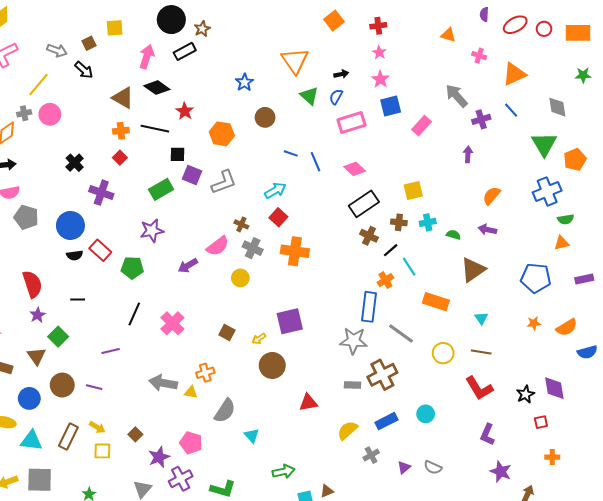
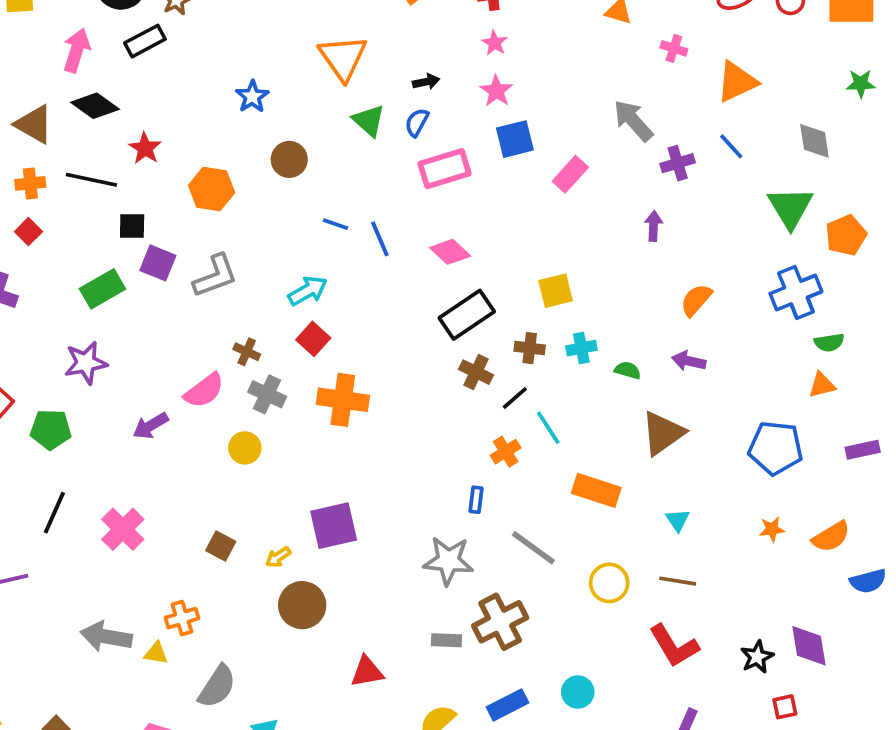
blue rectangle: (369, 307) -> (476, 500), size x0.5

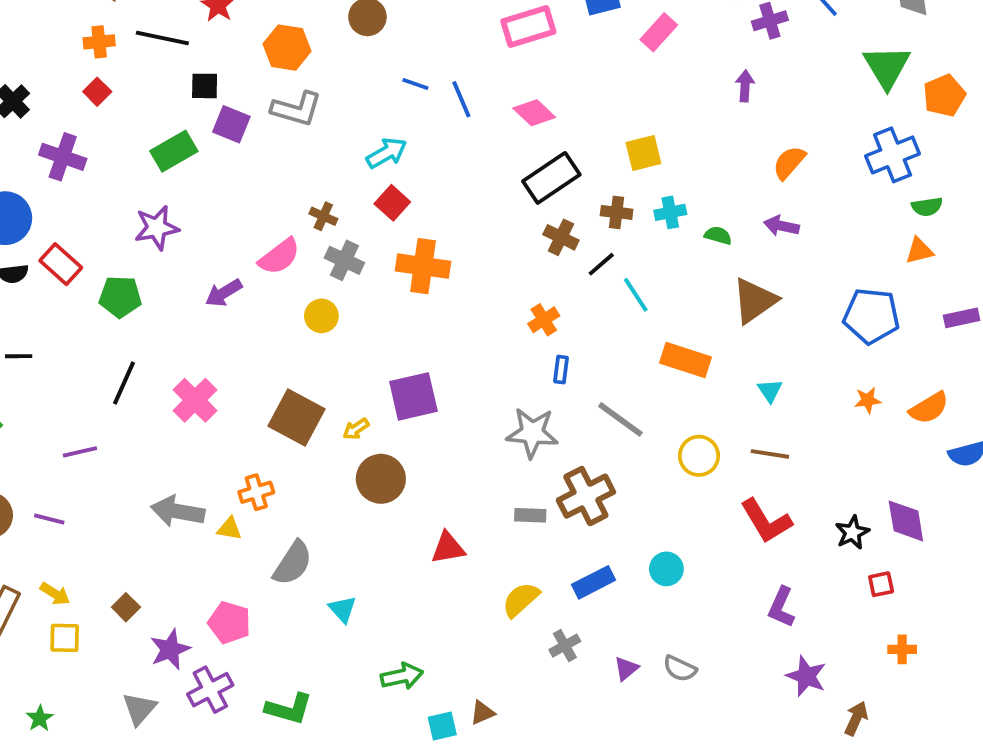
gray L-shape: (215, 276) -> (297, 109), moved, turned 36
orange cross: (506, 452) -> (544, 320), moved
brown square: (221, 546) -> (297, 417), size x1.8

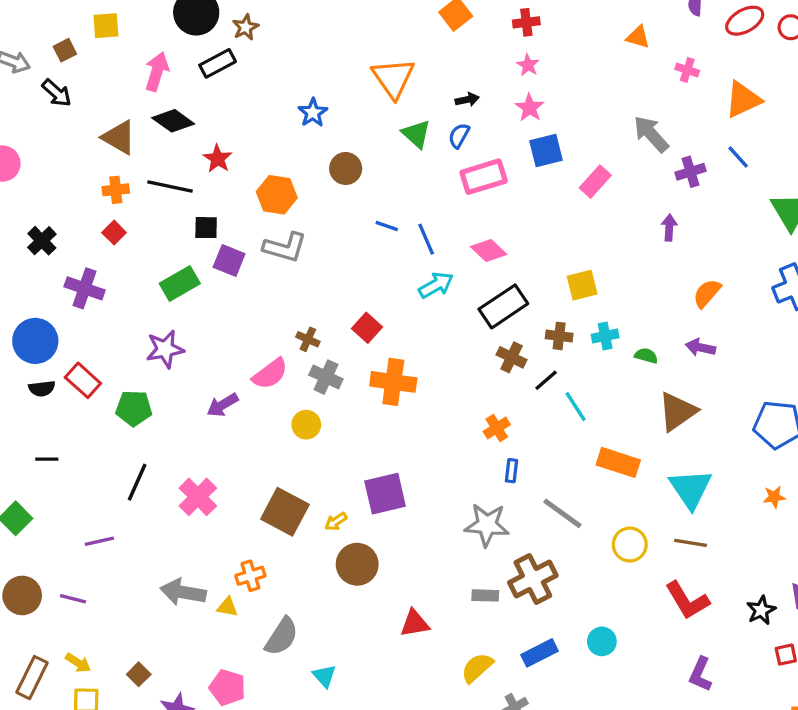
cyan arrow: (387, 153) -> (436, 285), moved
cyan triangle: (770, 391) -> (691, 489), size x2.0

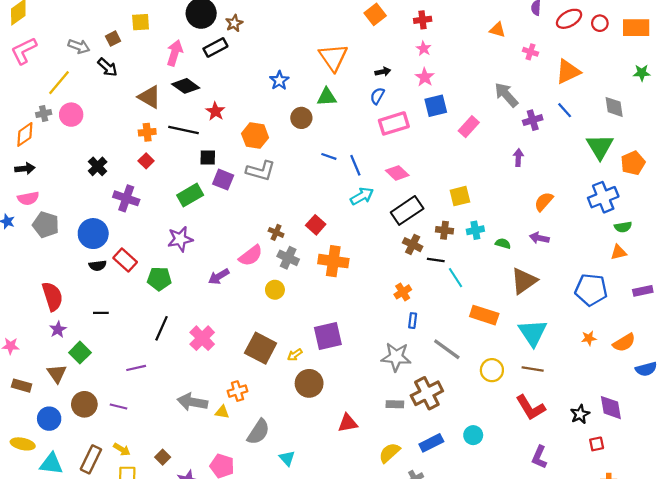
green triangle: (416, 134) -> (327, 97), moved, turned -45
black line: (546, 380) -> (436, 260), turned 49

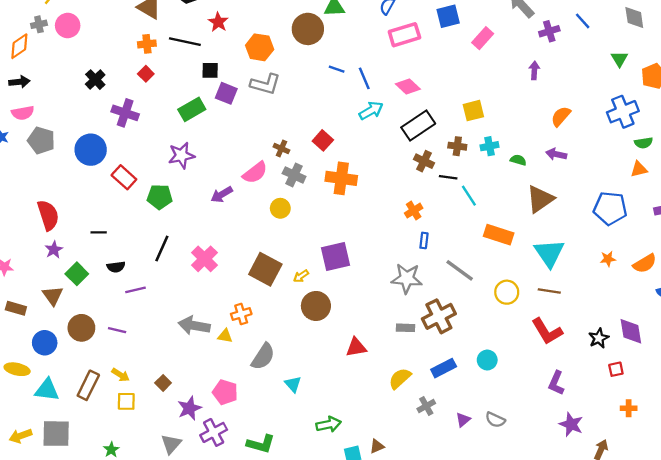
brown circle: (301, 118) -> (308, 29), size x1.4
green triangle: (600, 147) -> (619, 59), size x0.6
black semicircle: (98, 266) -> (116, 267), moved

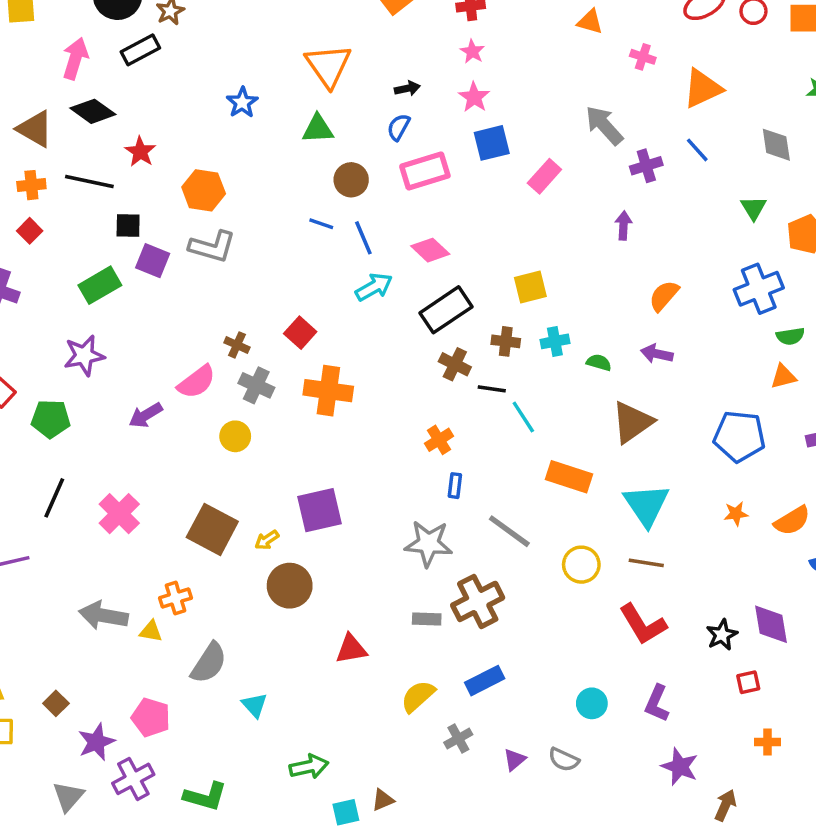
brown circle: (308, 29) -> (351, 180), moved, size x0.7
cyan circle: (487, 360) -> (592, 703), moved

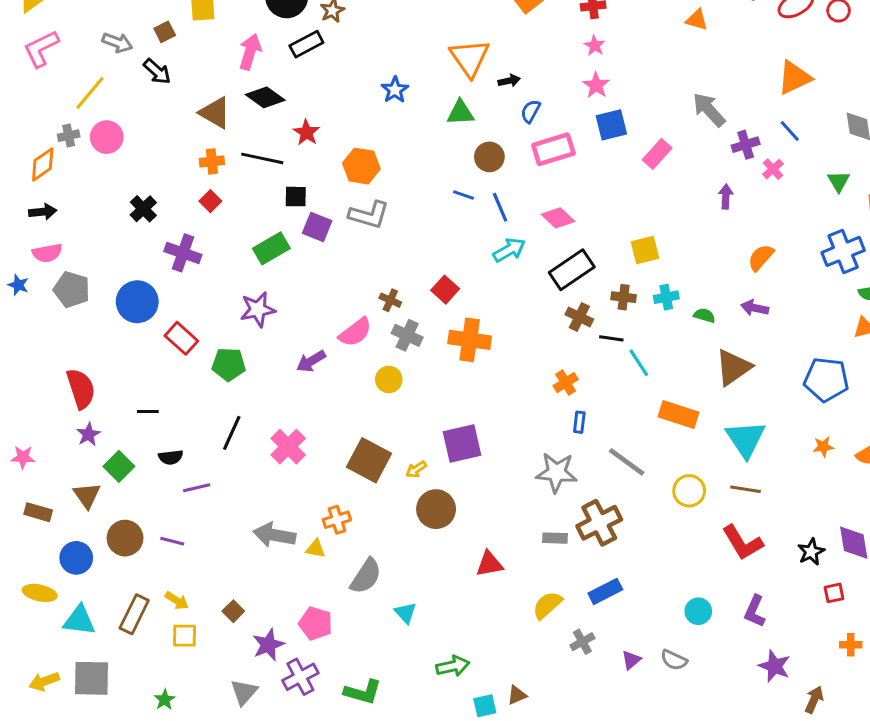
pink cross: (643, 57) -> (773, 169), moved, turned 30
black arrow: (407, 88) -> (509, 81), moved

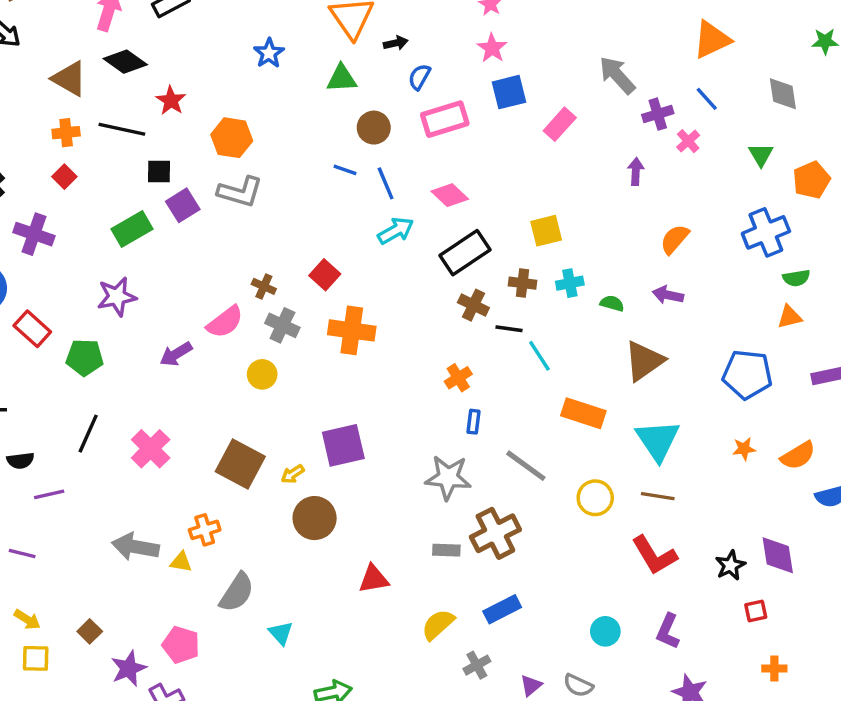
purple square: (317, 227) -> (183, 205), turned 36

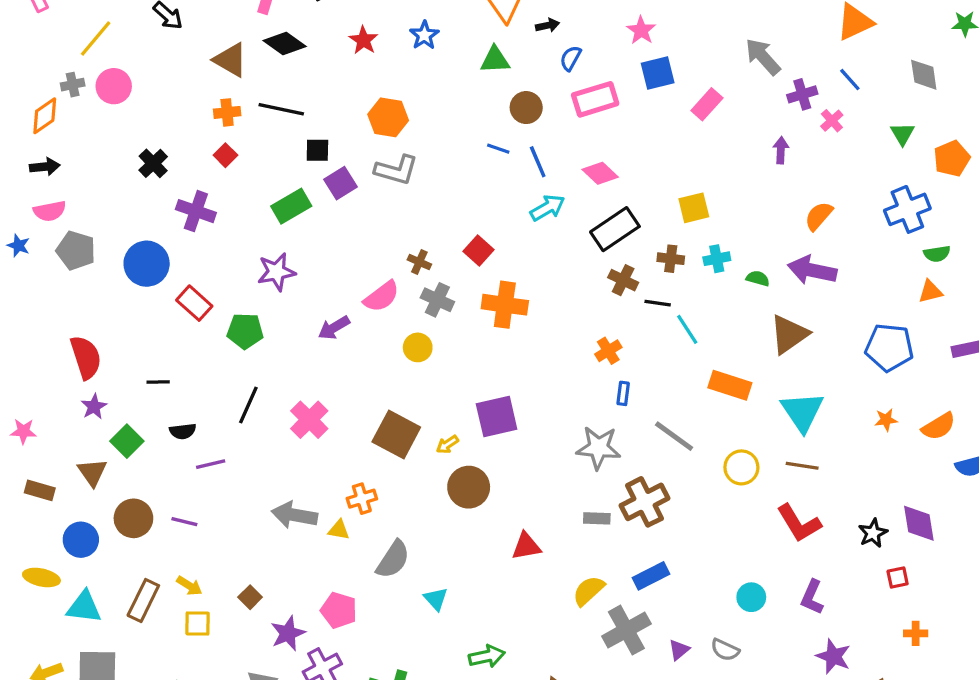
red star: (171, 101) -> (363, 40), moved
purple arrow: (668, 295) -> (812, 270), size x1.6
gray cross: (477, 665) -> (626, 630), size x1.8

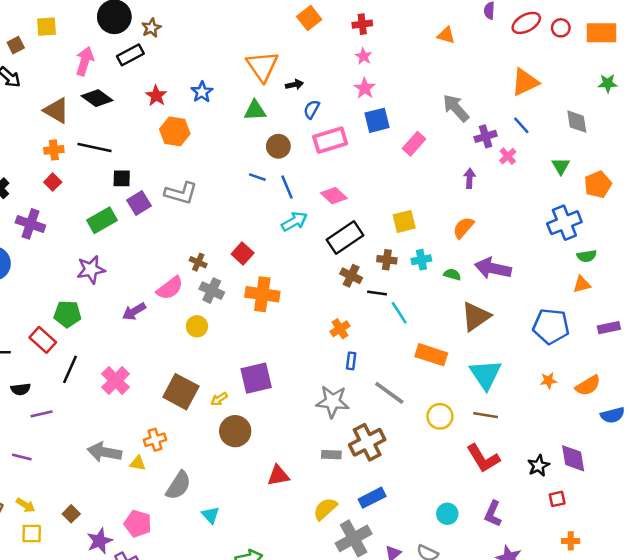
orange hexagon: (388, 117) -> (175, 131), moved
orange semicircle: (819, 216) -> (463, 228), moved
red rectangle: (194, 303) -> (43, 340), moved

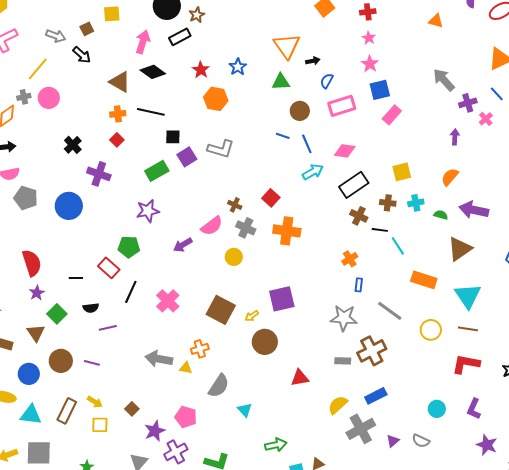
pink rectangle: (414, 144) -> (392, 115), moved
pink diamond: (334, 196) -> (345, 151), turned -35
red L-shape: (483, 458) -> (466, 364), turned 132

